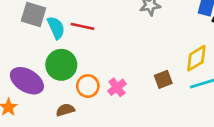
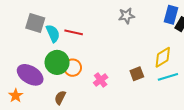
orange circle: (88, 86) -> (73, 68), moved
brown semicircle: (65, 110) -> (60, 98), turned -48

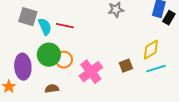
purple ellipse: (30, 75) -> (23, 67), turned 55
pink cross: (101, 80) -> (91, 72), size x1.6
brown semicircle: (60, 98) -> (52, 89), turned 56

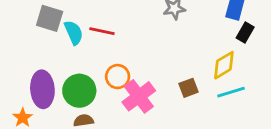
black rectangle: (169, 18) -> (245, 33), moved
green circle: (49, 55) -> (79, 91), moved
orange circle: (64, 60) -> (118, 77), moved

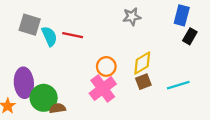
yellow diamond: (224, 65) -> (142, 63), moved
orange circle: (118, 77) -> (106, 66), moved
green circle: (79, 91) -> (44, 98), moved

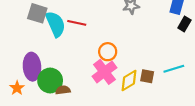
cyan semicircle: (49, 36) -> (55, 24), size x1.4
yellow diamond: (142, 63) -> (129, 80), moved
brown square: (143, 82) -> (147, 76), moved, turned 32

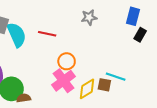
red line: (77, 23) -> (47, 34), moved
cyan line: (174, 69) -> (116, 77), moved, turned 36

